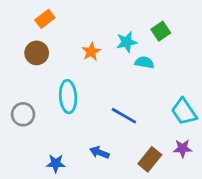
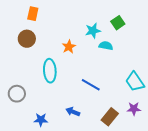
orange rectangle: (45, 19) -> (33, 14), turned -40
orange star: (91, 52) -> (69, 47), moved
gray circle: (23, 114) -> (17, 94), moved

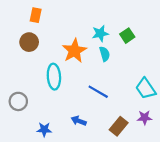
green square: (118, 23) -> (127, 36), moved
cyan semicircle: (106, 46) -> (105, 54), moved, turned 64
orange star: (69, 47) -> (74, 51), size x1.6

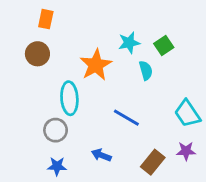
cyan semicircle: (105, 54) -> (146, 70), moved
gray circle: (18, 101) -> (56, 130), moved

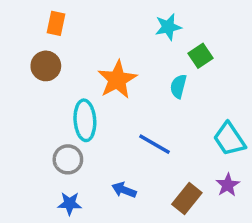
cyan star: (129, 43) -> (168, 27), moved
cyan semicircle: (146, 70) -> (178, 86), turned -150
purple star: (186, 151) -> (228, 185), turned -30

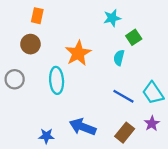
blue line: (155, 144) -> (123, 96), moved
gray circle: (68, 159) -> (15, 79), moved
blue arrow: (124, 190) -> (83, 127), size x1.6

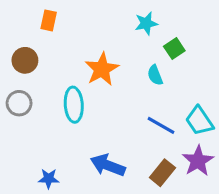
brown circle: (30, 44) -> (25, 60), moved
cyan semicircle: (119, 58) -> (155, 75), turned -35
purple star: (152, 123) -> (198, 161), size x1.5
blue star: (46, 136) -> (49, 179), moved

